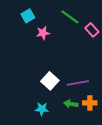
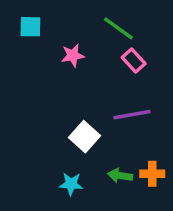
cyan square: (28, 16) -> (30, 27), moved, turned 32
pink rectangle: (92, 30) -> (134, 61), moved
purple line: (78, 83) -> (132, 115), moved

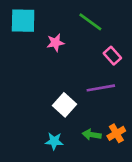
cyan square: (30, 27) -> (23, 21), size x1.5
pink rectangle: (134, 61) -> (112, 56), moved
orange cross: (152, 174) -> (116, 133), turned -30

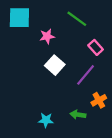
purple line: (101, 88) -> (86, 75), turned -40
white square: (65, 105) -> (55, 65), moved
orange cross: (116, 133) -> (99, 100), moved

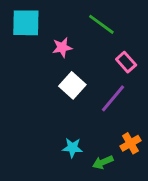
orange cross: (99, 100) -> (130, 143), moved
green arrow: (78, 115) -> (103, 162), moved, turned -32
cyan star: (46, 120) -> (72, 148), moved

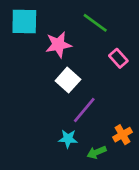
pink star: (62, 48) -> (58, 45), size x1.4
purple line: (113, 98) -> (84, 110), moved

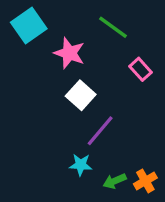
cyan square: (24, 21) -> (29, 26), turned -36
pink star: (58, 45) -> (69, 53), turned 30
orange cross: (122, 135) -> (145, 181), moved

